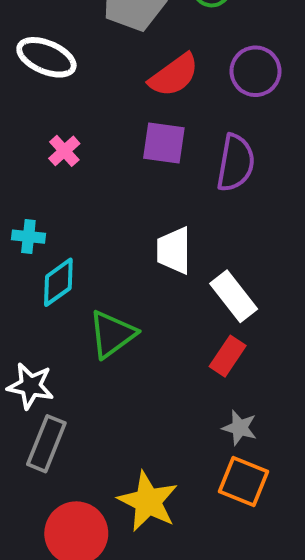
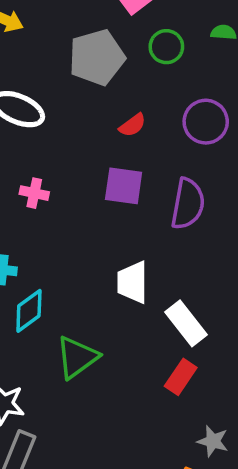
red semicircle: (174, 75) -> (132, 125), size x0.6
pink cross: (64, 151) -> (34, 193), turned -36
gray star: (240, 428) -> (213, 441), moved

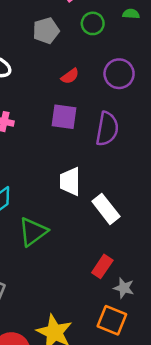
gray pentagon: (97, 57) -> (46, 31), size x0.7
red rectangle: (181, 377) -> (102, 266), moved

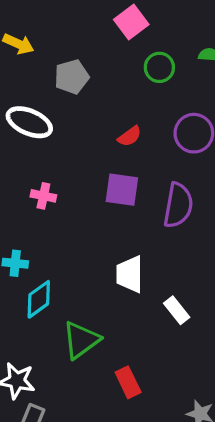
gray pentagon: (46, 31) -> (72, 77), moved
white rectangle: (106, 209) -> (177, 310), size x0.7
red rectangle: (102, 266) -> (128, 382), moved, turned -60

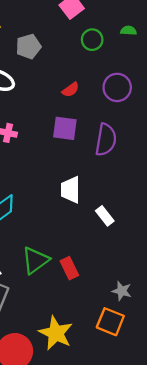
green triangle: (81, 340) -> (35, 260), moved

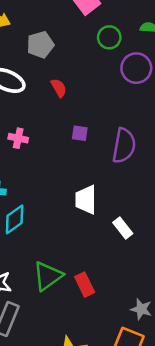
purple circle: (117, 87) -> (136, 68), moved
red semicircle: (71, 90) -> (59, 88), moved, turned -84
purple square: (65, 128) -> (80, 133), size x0.6

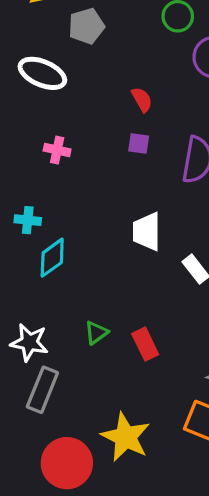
red semicircle: (59, 88) -> (142, 99), moved
green triangle: (48, 276) -> (96, 333), size x0.6

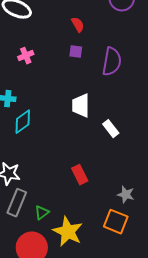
pink cross: (57, 150) -> (26, 56), turned -35
green triangle: (96, 333) -> (42, 213), moved

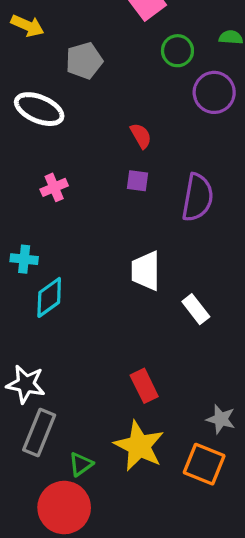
green triangle: (42, 213) -> (81, 464), moved
yellow star: (68, 232) -> (139, 446), moved

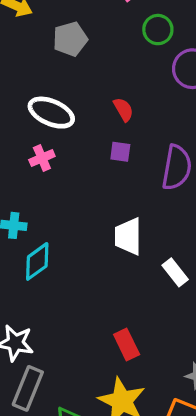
white ellipse: (39, 109) -> (51, 113), moved

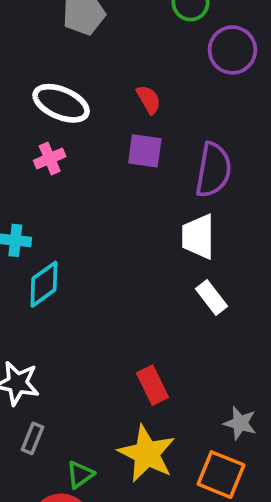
purple square: (120, 152) -> (145, 151), size x1.4
white trapezoid: (128, 236) -> (198, 237), moved
gray rectangle: (28, 388) -> (33, 438), size x0.6

